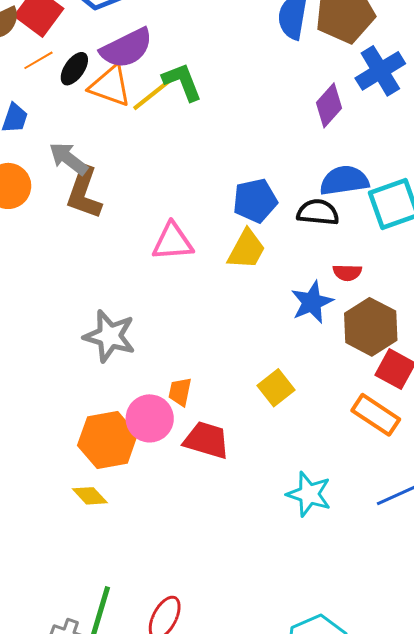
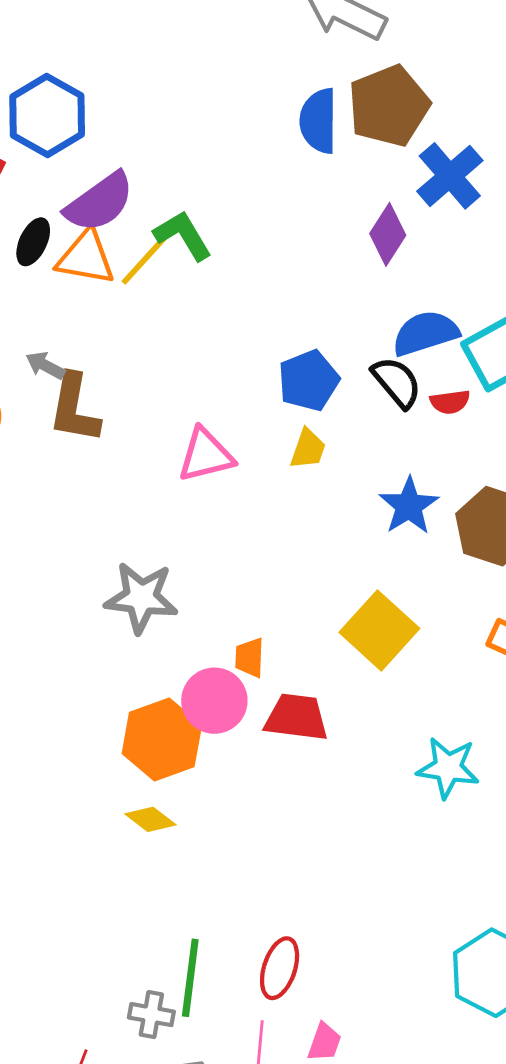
gray arrow: (68, 159) -> (45, 365), size x0.7
black semicircle: (318, 212) -> (397, 382), turned 54
yellow trapezoid: (246, 249) -> (308, 449), size x0.7
red semicircle: (347, 273) -> (450, 402), moved
yellow square: (276, 388) -> (379, 630), size x1.5

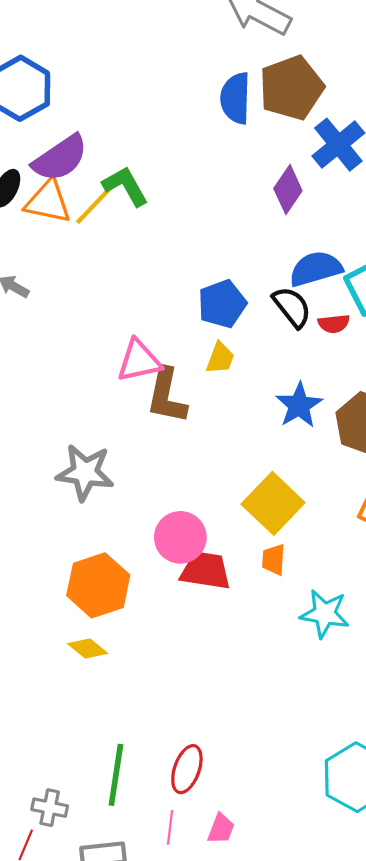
brown L-shape: (74, 408) -> (167, 396), moved
orange trapezoid: (250, 658) -> (274, 560), moved
pink circle: (214, 701) -> (180, 537), moved
gray cross: (151, 1015) -> (50, 808), moved

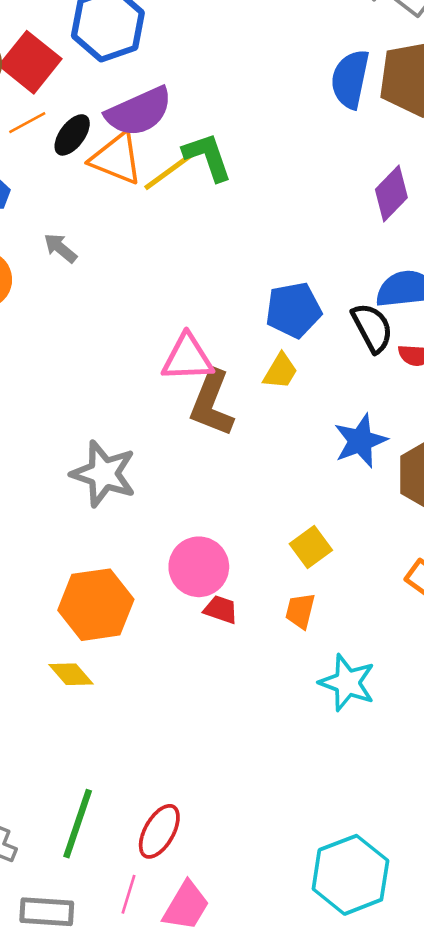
yellow square: (273, 503) -> (311, 547), size x0.6
red trapezoid: (206, 571) -> (221, 610), size x0.6
pink trapezoid: (221, 829) -> (186, 906), size x1.4

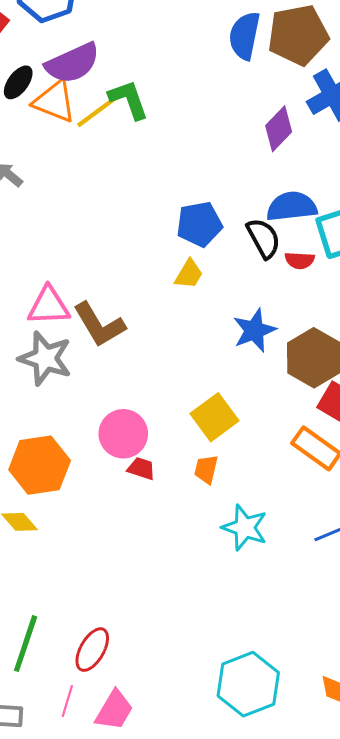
pink triangle: (188, 358) -> (49, 306), moved
brown L-shape: (212, 403) -> (99, 325), moved, turned -52
yellow square: (311, 547) -> (215, 417), size x1.4

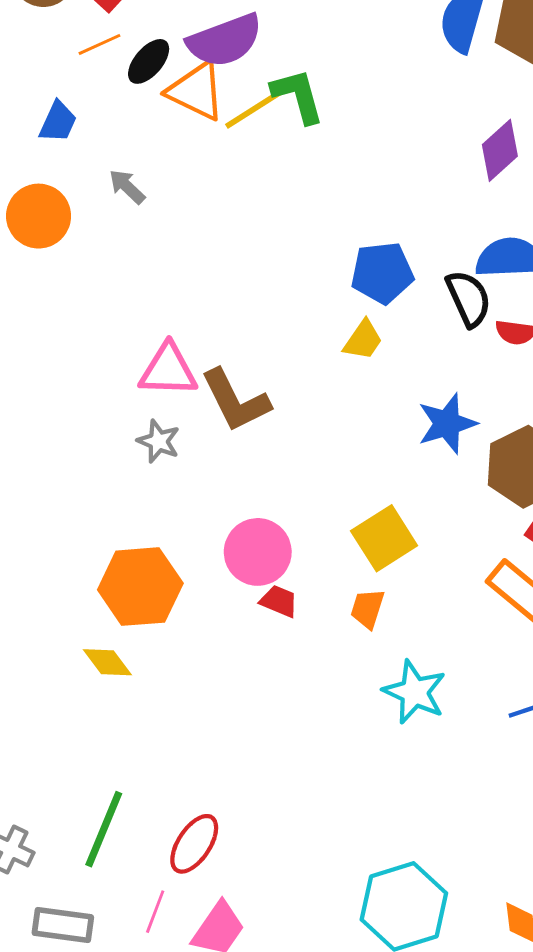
gray star: (45, 358) -> (159, 441), size x0.6

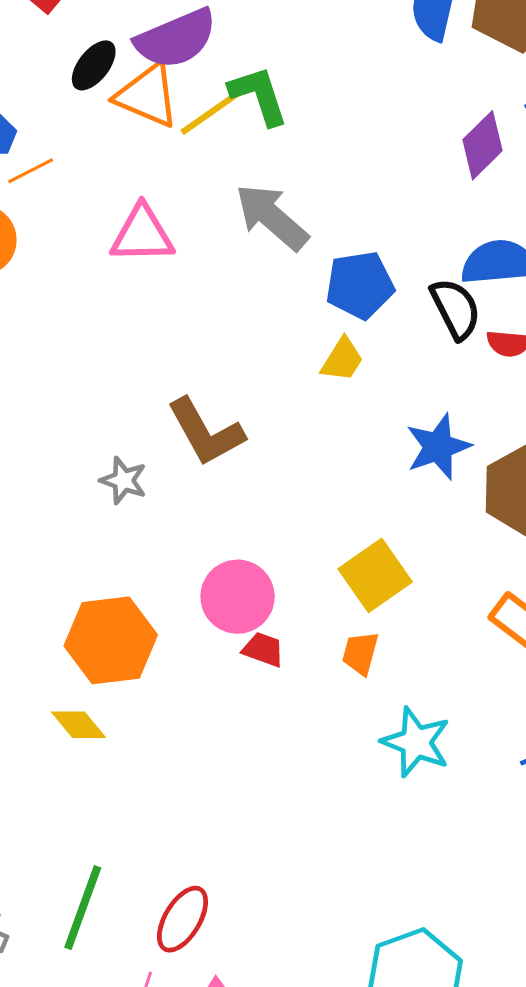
orange line: (100, 44) -> (31, 171), moved
gray arrow: (127, 187) -> (272, 217), moved, size x1.8
pink triangle: (168, 370) -> (142, 234), moved

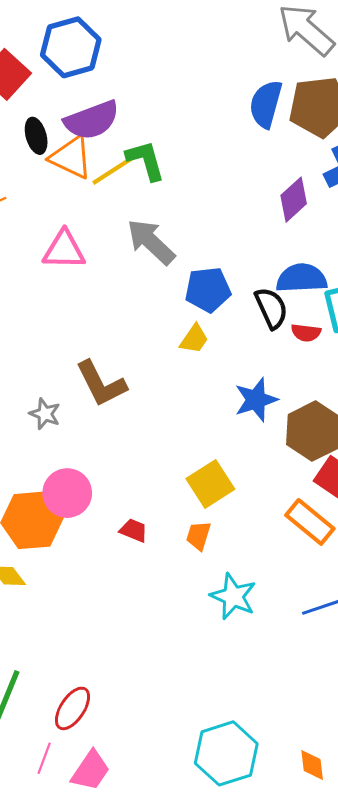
black ellipse: (94, 65) -> (36, 136), turned -56
pink circle: (238, 597) -> (67, 493), moved

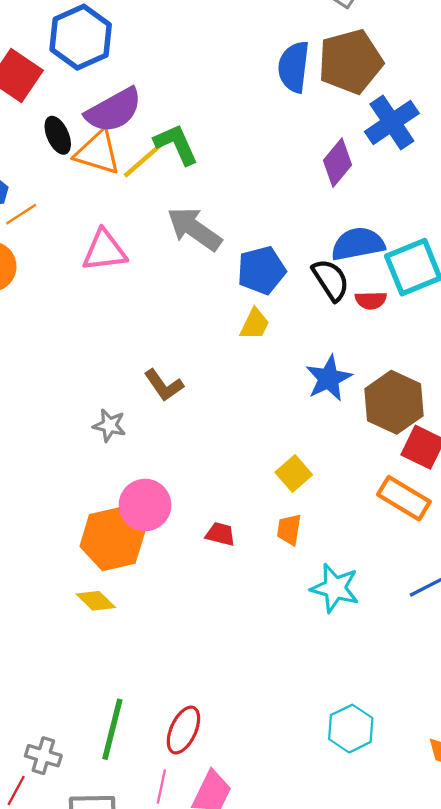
brown L-shape: (101, 384) -> (164, 385), size x0.7
yellow square: (210, 484) -> (294, 474), size x0.7
cyan hexagon: (226, 753) -> (351, 729), moved, size x0.7

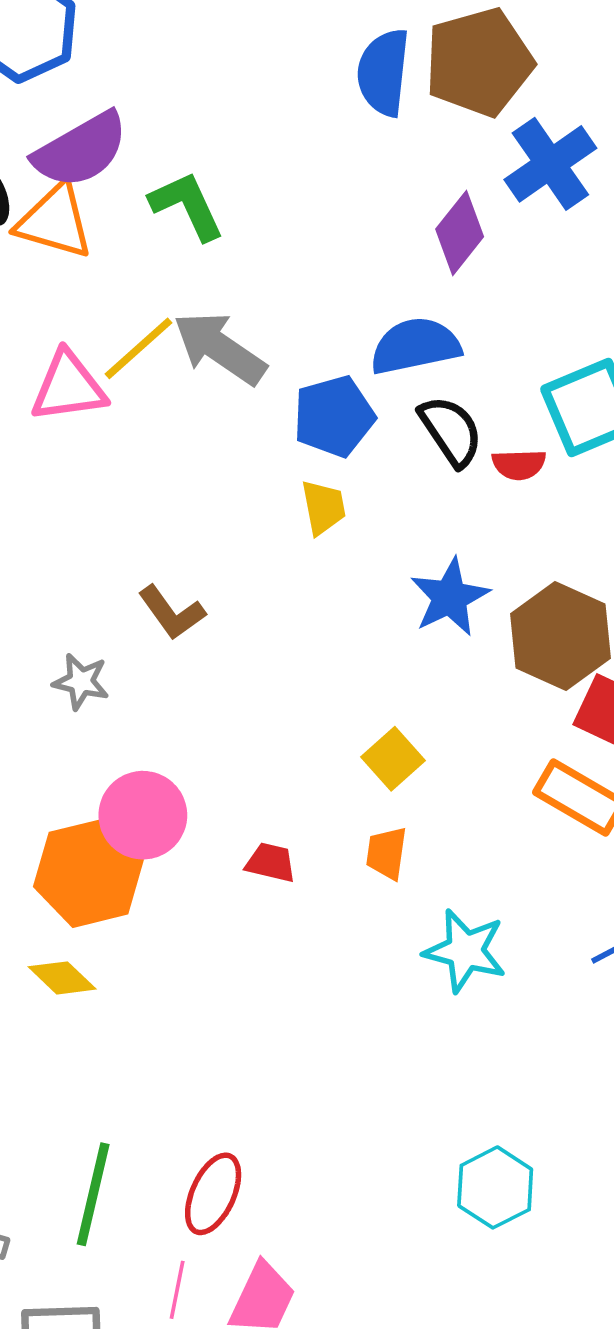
yellow line: (144, 160) -> (138, 348), moved
blue semicircle: (358, 244) -> (415, 346), moved
yellow trapezoid: (255, 324) -> (323, 507), turned -36

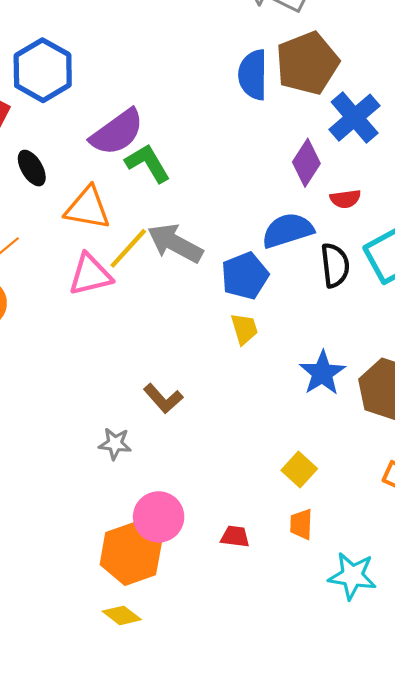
purple semicircle: (81, 150) -> (117, 132), moved
orange triangle: (55, 221) -> (88, 208), moved
black semicircle: (451, 431) -> (335, 265), moved, turned 33
red semicircle: (519, 465) -> (345, 199), moved

